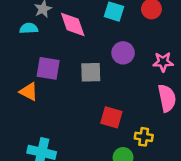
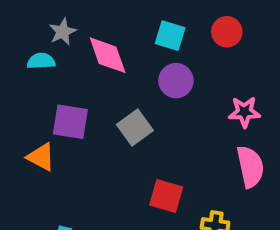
purple circle: (123, 53) -> (176, 81), moved
gray square: (91, 72) -> (135, 128), turned -35

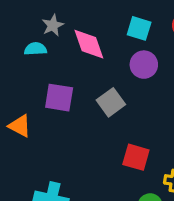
orange triangle: (41, 157) -> (20, 126), moved

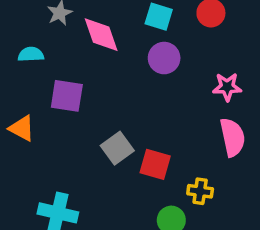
cyan semicircle: (35, 49) -> (31, 54), moved
gray square: (111, 102) -> (117, 148), moved

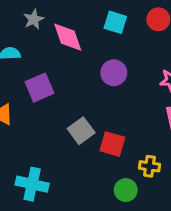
purple circle: (164, 58) -> (114, 73), moved
purple square: (67, 96) -> (40, 88), turned -32

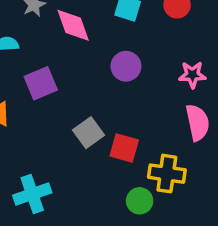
yellow cross: (149, 166) -> (167, 174), size x1.5
cyan cross: (32, 184) -> (32, 194), turned -32

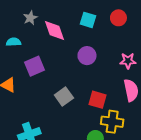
red square: (124, 148) -> (97, 100), moved

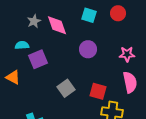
gray star: (30, 18) -> (34, 21), moved
cyan semicircle: (14, 42) -> (22, 45), moved

